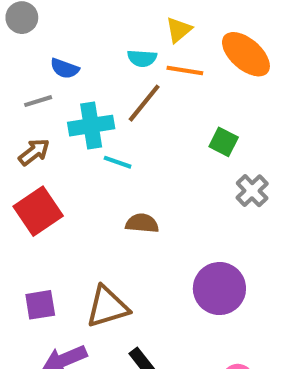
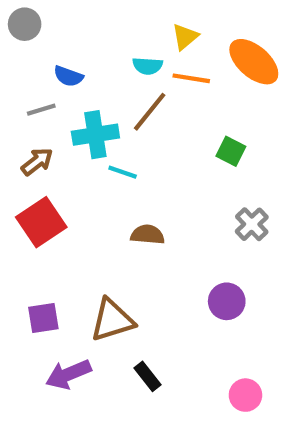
gray cross: (252, 191) -> (252, 224), moved
purple circle: (219, 289) -> (227, 301), size x0.7

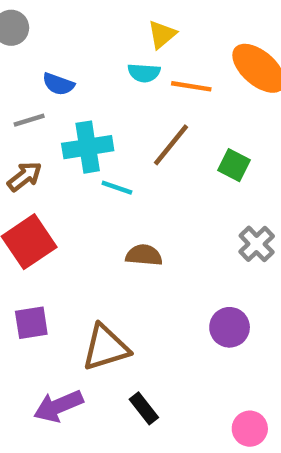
yellow triangle: (185, 37) -> (162, 35), moved
brown line: (150, 112) -> (171, 145), moved
purple square: (43, 318) -> (31, 323), moved

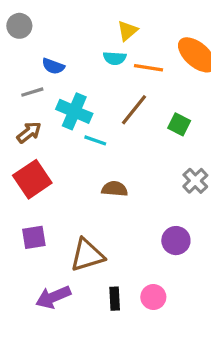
cyan cross: (88, 147) -> (74, 111), turned 32
black rectangle: (144, 408) -> (115, 299), turned 35
pink circle: (250, 429) -> (153, 297), moved

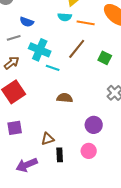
purple circle: (176, 241) -> (94, 125), moved
brown triangle: (87, 255) -> (48, 139), size x0.6
pink circle: (153, 297) -> (89, 151), moved
black rectangle: (115, 299) -> (60, 155), moved

